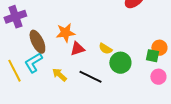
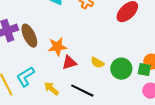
brown ellipse: (37, 42) -> (29, 36), moved
green circle: (120, 63) -> (121, 69), moved

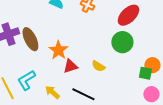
orange star: (57, 47) -> (58, 50), turned -30
green circle: (121, 69) -> (122, 42), moved

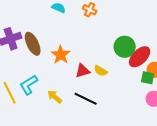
red ellipse: (128, 15) -> (140, 57), moved
red triangle: (70, 66) -> (83, 71), moved

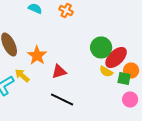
yellow semicircle: (101, 71) -> (106, 71), moved
yellow arrow: (55, 97) -> (22, 75), moved

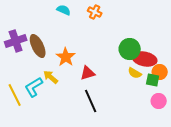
red ellipse: (116, 57) -> (145, 59), turned 55
black line: (62, 99) -> (91, 101), turned 40

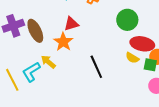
green circle: (130, 49) -> (127, 20), moved
red triangle: (88, 73) -> (71, 24), moved
black line: (91, 101) -> (96, 67), moved

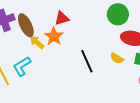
yellow semicircle: (132, 58) -> (117, 58), moved
yellow arrow: (48, 62) -> (37, 42), moved

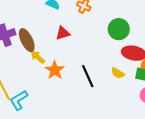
orange star: (54, 36) -> (55, 70), moved
cyan L-shape: (22, 66) -> (19, 100), moved

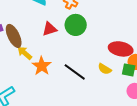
green circle: (119, 29) -> (76, 25), moved
black line: (88, 76) -> (75, 72), turned -30

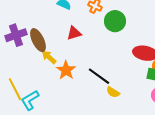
green circle: (76, 25) -> (115, 21), moved
yellow semicircle: (105, 69) -> (113, 92), moved

